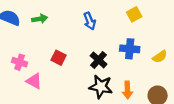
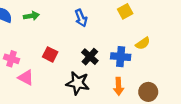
blue cross: (130, 49) -> (121, 57), moved
yellow semicircle: (160, 57) -> (143, 43), moved
black star: (101, 87) -> (78, 83), moved

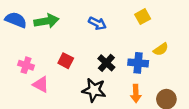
green arrow: (31, 16) -> (46, 21), size x1.5
blue arrow: (81, 18) -> (97, 23), turned -42

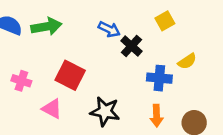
red square: (66, 61) -> (70, 75), size x1.5
black cross: (106, 63) -> (131, 46), moved
pink triangle: (41, 84) -> (52, 109), moved

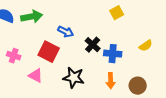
blue arrow: (109, 29) -> (66, 32), moved
black cross: (131, 46) -> (93, 45), moved
yellow semicircle: (187, 61) -> (146, 46), moved

